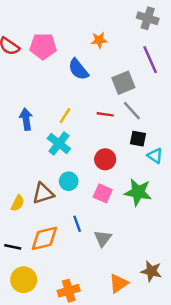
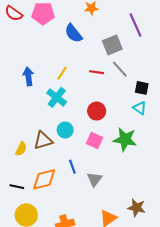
black square: (138, 139) -> (142, 88), moved

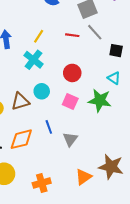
cyan triangle: (140, 108) -> (114, 78), moved
brown star: (137, 208) -> (111, 167), size x1.4

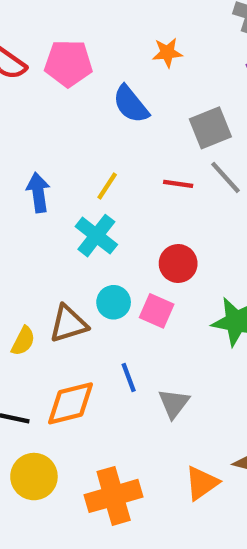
pink square: (70, 101) -> (157, 311), moved
orange cross: (42, 183) -> (114, 496), size x1.4

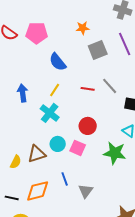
blue semicircle: (131, 104) -> (58, 62), moved
gray square: (210, 128) -> (98, 50), moved

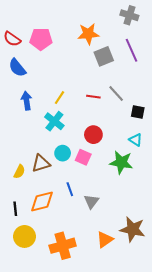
orange star: (83, 28) -> (88, 34), size x1.5
blue semicircle: (58, 62) -> (17, 68), moved
black line: (12, 198) -> (15, 209), turned 72

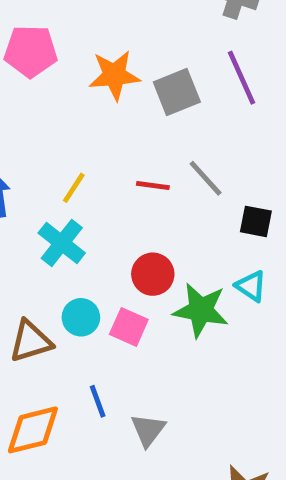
orange star: (88, 34) -> (114, 75), moved
green star: (121, 162) -> (201, 310), moved

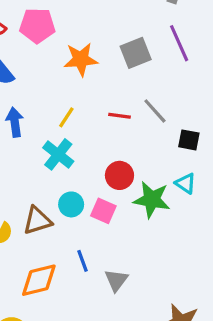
orange star: (114, 75) -> (81, 59), moved

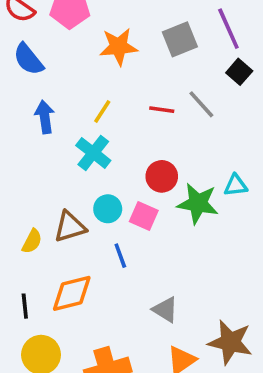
black square: (189, 140) -> (239, 72), moved, turned 30
cyan triangle: (186, 183) -> (236, 185), turned -40
blue line: (82, 261) -> (120, 256), moved
gray triangle: (116, 280) -> (165, 310), moved, turned -35

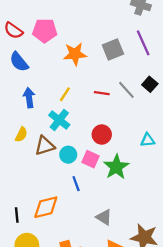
black square: (239, 72) -> (150, 84), moved
green star: (198, 203) -> (116, 167), moved, turned 30
brown triangle: (70, 227) -> (45, 146), moved
yellow semicircle: (32, 241) -> (21, 135), moved

